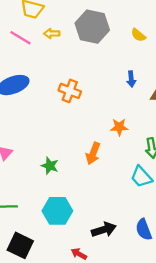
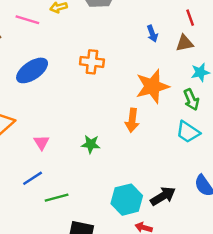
orange star: (119, 127) -> (152, 86), size x1.8
cyan hexagon: (57, 211) -> (127, 200), moved

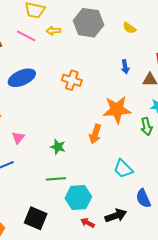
cyan trapezoid: (188, 132) -> (123, 169), moved
black arrow: (163, 196) -> (116, 216), moved
green line: (57, 198) -> (56, 179), moved

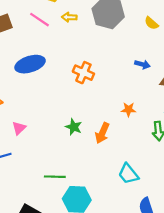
blue arrow: (125, 67) -> (142, 64), turned -72
orange star: (117, 110) -> (129, 109), size x0.5
green star: (58, 147) -> (74, 127), moved

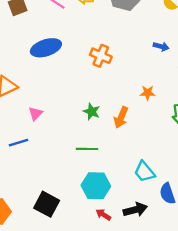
cyan trapezoid: (128, 174) -> (144, 172), moved
green line: (55, 177) -> (87, 149), moved

